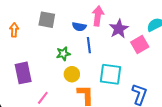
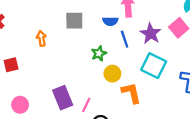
purple star: (119, 29) -> (151, 34), moved
purple rectangle: (23, 73) -> (63, 98), moved
cyan square: (110, 74) -> (154, 66), turned 30

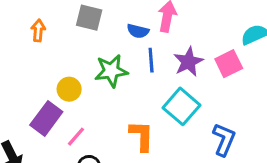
green star: (99, 53) -> (111, 71), size x1.5
yellow circle: (112, 74) -> (69, 89), moved
purple rectangle: (63, 98) -> (46, 118), turned 45

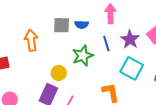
orange arrow: (38, 30) -> (31, 40), size x1.5
blue semicircle: (138, 31) -> (82, 25), moved

